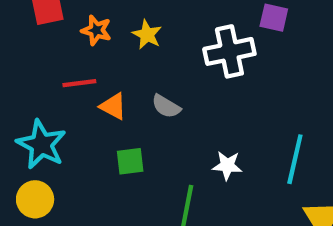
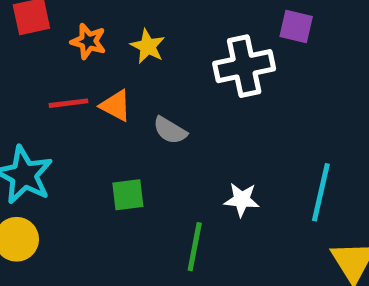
orange triangle: (113, 106) -> (116, 106), moved

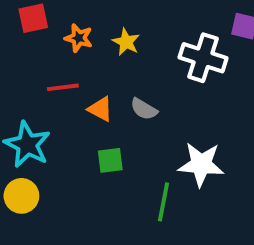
white cross: (244, 66) -> (203, 58), turned 30
orange triangle: (116, 106) -> (100, 109), moved
white star: (242, 200) -> (201, 164), size x1.6

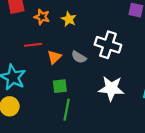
white cross: (203, 58) -> (108, 45), moved
orange triangle: (100, 109) -> (54, 57), turned 48
green line: (164, 202) -> (67, 110), moved

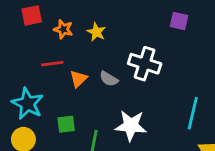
green square: (60, 86) -> (66, 124), moved
white star: (111, 88) -> (131, 126), moved

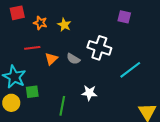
cyan line: (193, 113) -> (130, 70), moved, turned 40
green square: (66, 124) -> (32, 92), moved
white star: (131, 126) -> (89, 93), size x0.7

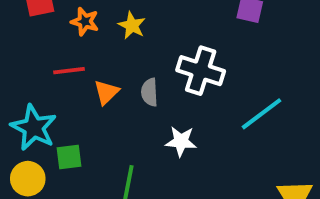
gray semicircle: (73, 59) -> (150, 92), turned 56
white star: (89, 93) -> (181, 141), moved

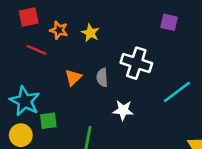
red line: (69, 71) -> (37, 50), moved, turned 30

